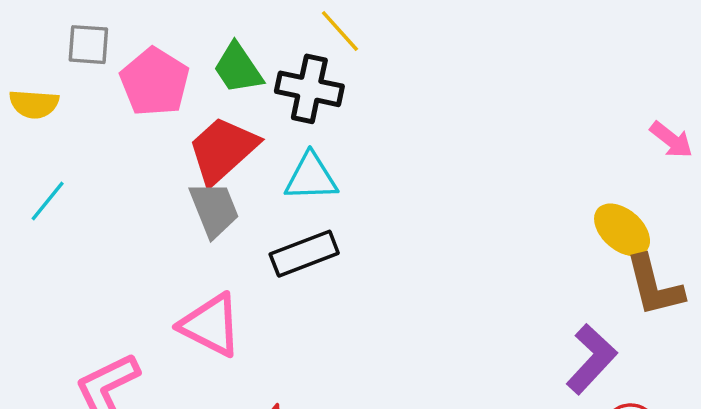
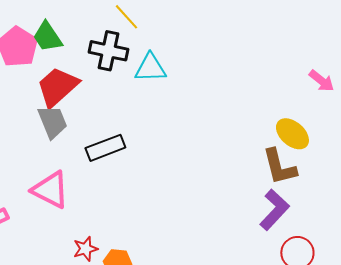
green trapezoid: (238, 68) -> (47, 37), moved
cyan triangle: (311, 177) -> (150, 68), moved
brown L-shape: (654, 286) -> (279, 167), moved

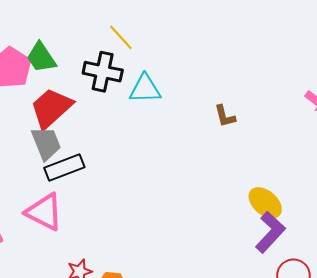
yellow ellipse: (292, 134) -> (265, 203), moved
black rectangle: (105, 148) -> (64, 168), moved
brown L-shape: (279, 167) -> (225, 116), moved, size x0.6

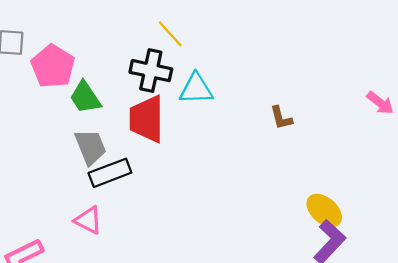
green trapezoid: (41, 58) -> (85, 97), moved
red trapezoid: (51, 108) -> (147, 119), moved, turned -48
pink triangle: (44, 212) -> (88, 220), size x0.7

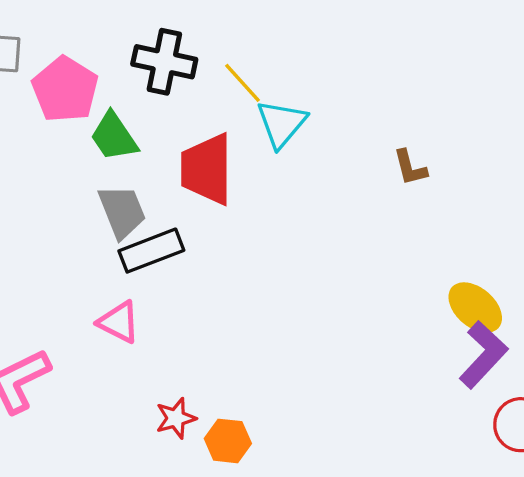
yellow line: (170, 34) -> (242, 83), moved
black cross: (151, 71) -> (164, 62), moved
cyan triangle: (196, 89) -> (282, 124), turned -48

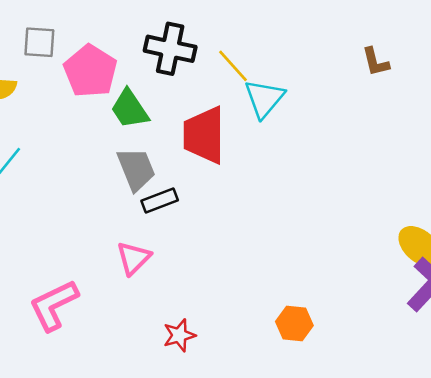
brown L-shape: (410, 168) -> (376, 62), moved
black rectangle: (151, 251) -> (160, 201), size x0.7
pink triangle: (119, 322) -> (134, 258), turned 48
orange hexagon: (228, 441) -> (294, 323), moved

